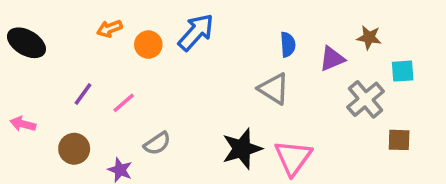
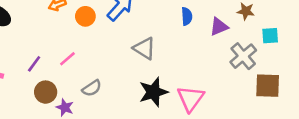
gray triangle: (274, 89) -> (144, 48), moved
purple line: (83, 94) -> (34, 64), moved
brown square: (399, 140) -> (268, 86), size x1.5
brown circle: (74, 149) -> (46, 92), moved

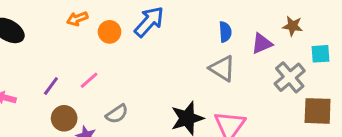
gray triangle: (144, 48) -> (222, 68), moved

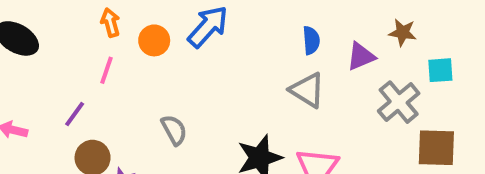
orange arrow: (77, 19) -> (110, 23), turned 96
pink line: (89, 80) -> (106, 70), moved, turned -30
gray semicircle: (117, 114) -> (174, 130), moved, turned -85

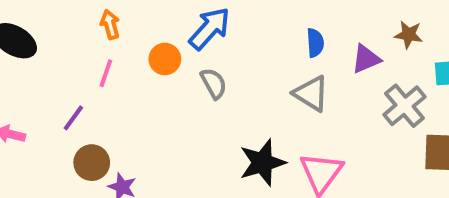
orange circle: (154, 40) -> (165, 59), moved
gray semicircle: (174, 130) -> (214, 83), moved

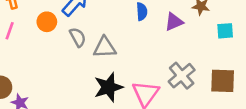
gray triangle: (311, 94) -> (105, 47), moved, turned -35
gray cross: (405, 106) -> (182, 76), moved

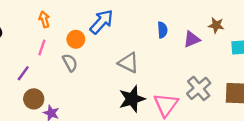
gray semicircle: (78, 37) -> (70, 63), moved
gray triangle: (105, 47) -> (128, 63), turned 30

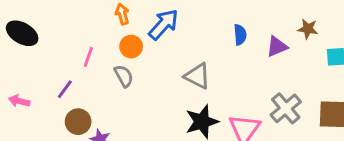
orange arrow: (44, 19) -> (122, 14), moved

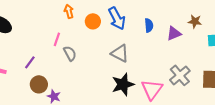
blue arrow: (164, 24) -> (117, 18), moved, turned 110
orange circle: (131, 47) -> (93, 21), moved
pink line: (88, 57) -> (57, 39), moved

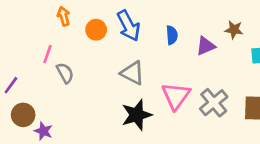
pink triangle: (152, 89) -> (176, 96), moved

